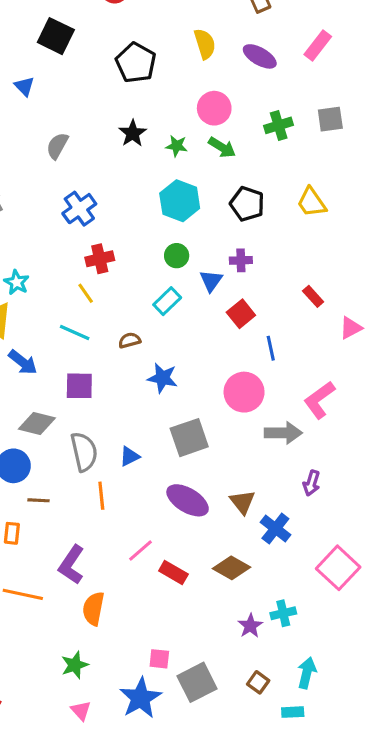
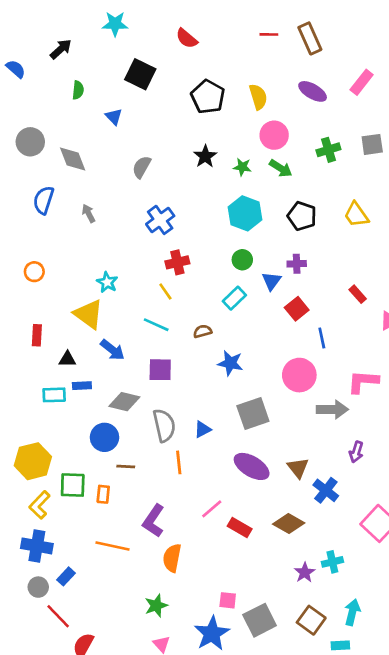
yellow semicircle: (205, 44) -> (258, 97), moved
pink L-shape: (319, 400) -> (363, 382), turned 40
brown square: (258, 682) -> (311, 620), size x1.5

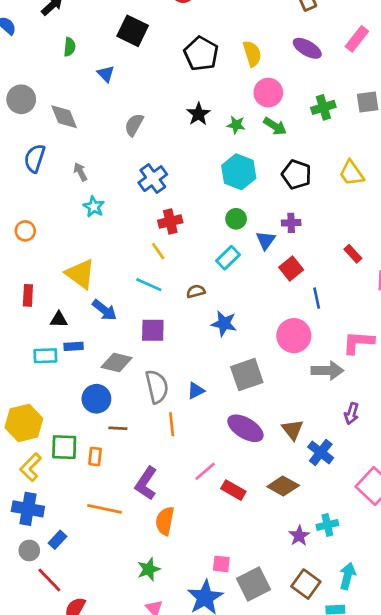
cyan star: (107, 282) -> (94, 207), moved

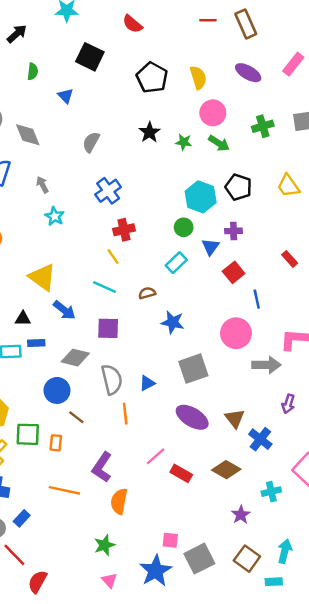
cyan hexagon: (239, 172) -> (201, 197), moved
brown line: (118, 428) -> (76, 417), turned 35
cyan cross: (327, 525) -> (271, 492), moved

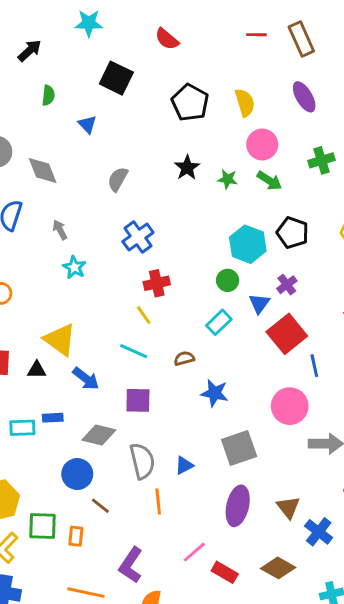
purple ellipse: (248, 73) -> (304, 97), turned 30
purple cross: (234, 231) -> (287, 285), turned -35
red square: (234, 272) -> (287, 334), size x1.5
black triangle: (23, 319) -> (37, 370), moved
purple ellipse: (192, 417) -> (238, 506), turned 72

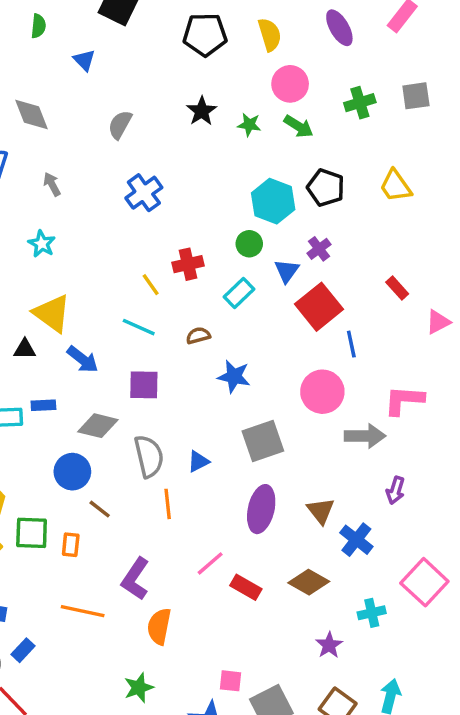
black pentagon: (190, 103) -> (205, 35), turned -30
cyan star: (74, 267) -> (42, 244), moved
red cross: (157, 283) -> (188, 264), moved

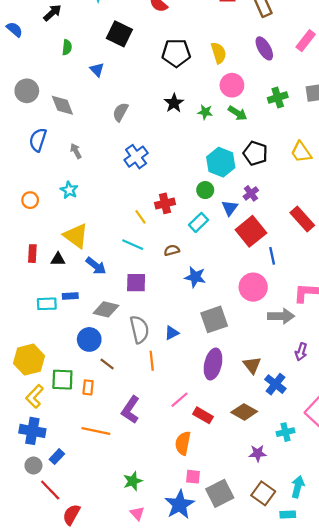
red rectangle: (397, 288) -> (302, 219), size x1.6
orange semicircle: (159, 626) -> (183, 443), moved
purple star: (329, 645) -> (258, 453), turned 30

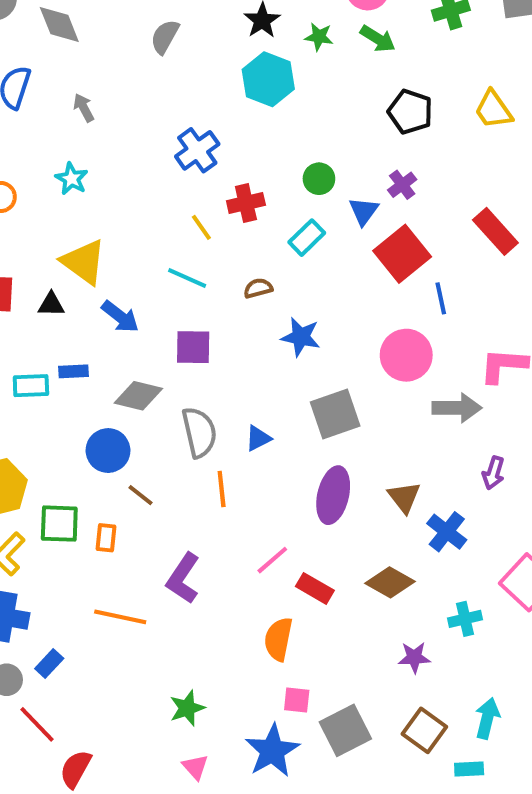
blue cross: (136, 157) -> (197, 150), moved
cyan hexagon: (221, 162) -> (268, 79), moved

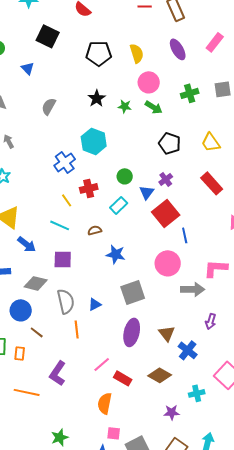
cyan hexagon: (268, 79) -> (94, 141), moved
red rectangle: (495, 231) -> (212, 183), moved

